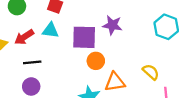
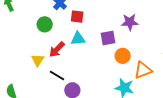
purple square: (84, 37) -> (108, 38), size x0.7
black line: (32, 62) -> (57, 76), moved, turned 49

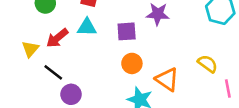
orange circle: (123, 56) -> (132, 63), moved
orange triangle: (143, 70) -> (167, 79), turned 48

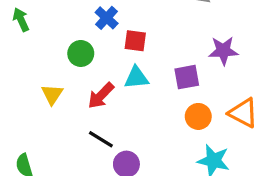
yellow triangle: (30, 49) -> (52, 94), moved
orange triangle: (167, 79) -> (243, 113), moved

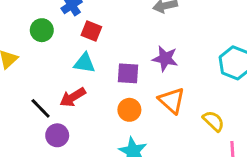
red arrow: (101, 96) -> (73, 97), moved
orange triangle: (243, 113) -> (172, 100), moved

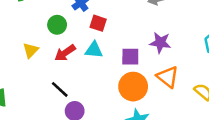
red arrow: (73, 97) -> (65, 53), moved
orange circle: (129, 110) -> (133, 87), size x1.5

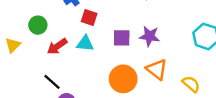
green circle: (57, 25) -> (38, 25), moved
yellow triangle: (31, 50) -> (13, 45), moved
purple square: (130, 57) -> (122, 38), moved

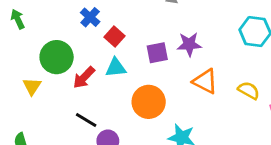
red square: (89, 18) -> (115, 36), turned 35
green circle: (38, 25) -> (57, 57), size x1.5
orange circle: (123, 79) -> (149, 102), moved

